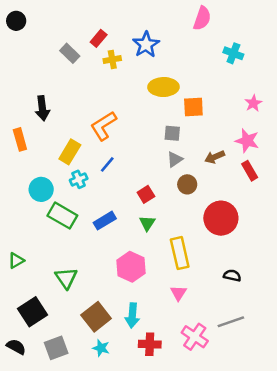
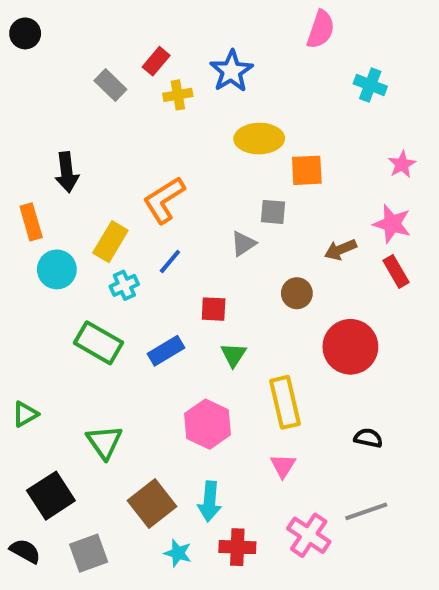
gray triangle: (175, 159) -> (243, 244), moved
cyan circle: (41, 189) -> (57, 269), moved
red square: (146, 194) -> (214, 309), moved, turned 35
cyan star: (101, 348) -> (178, 553), moved

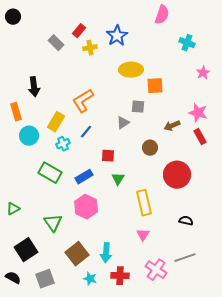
pink star: (402, 164) -> (203, 73), moved
pink hexagon: (208, 424) -> (86, 207), moved

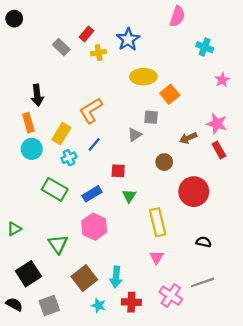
orange square: (155, 86) -> (170, 94), turned -36
orange rectangle: (16, 112) -> (28, 123), moved

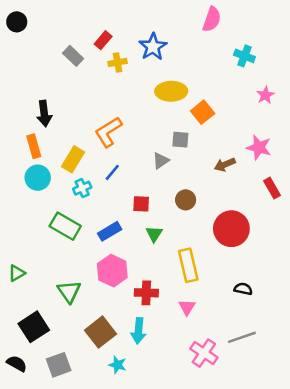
red rectangle: (219, 150) -> (272, 188), moved
brown circle: (164, 162) -> (186, 200), moved
red cross: (131, 302) -> (146, 293), moved

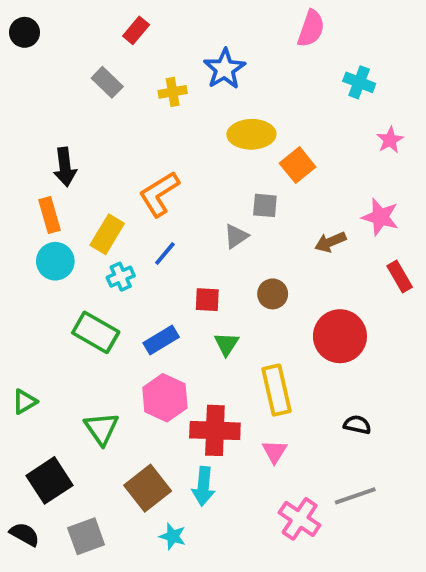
red rectangle: (103, 40) -> (136, 30), moved
red cross: (146, 293) -> (215, 430), size x1.4

